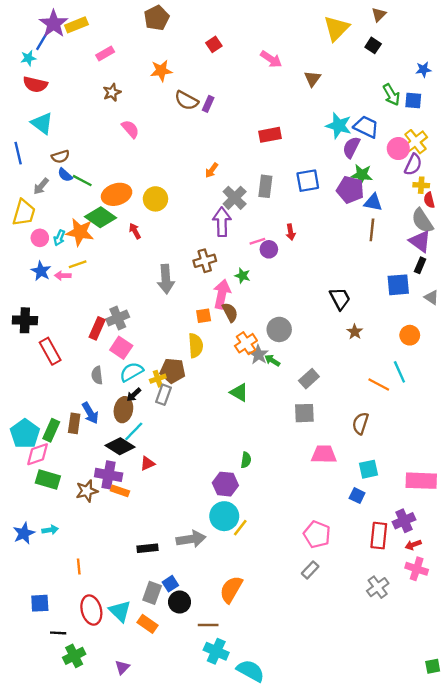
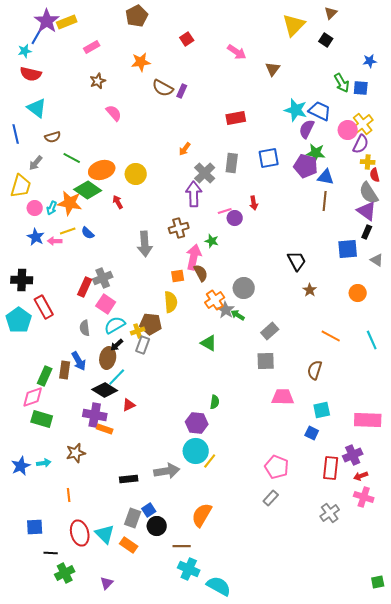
blue semicircle: (65, 175) -> (88, 233), moved
cyan line: (399, 372) -> (372, 340), moved
cyan pentagon: (25, 434) -> (19, 320), moved
brown star: (87, 491) -> (76, 453), moved

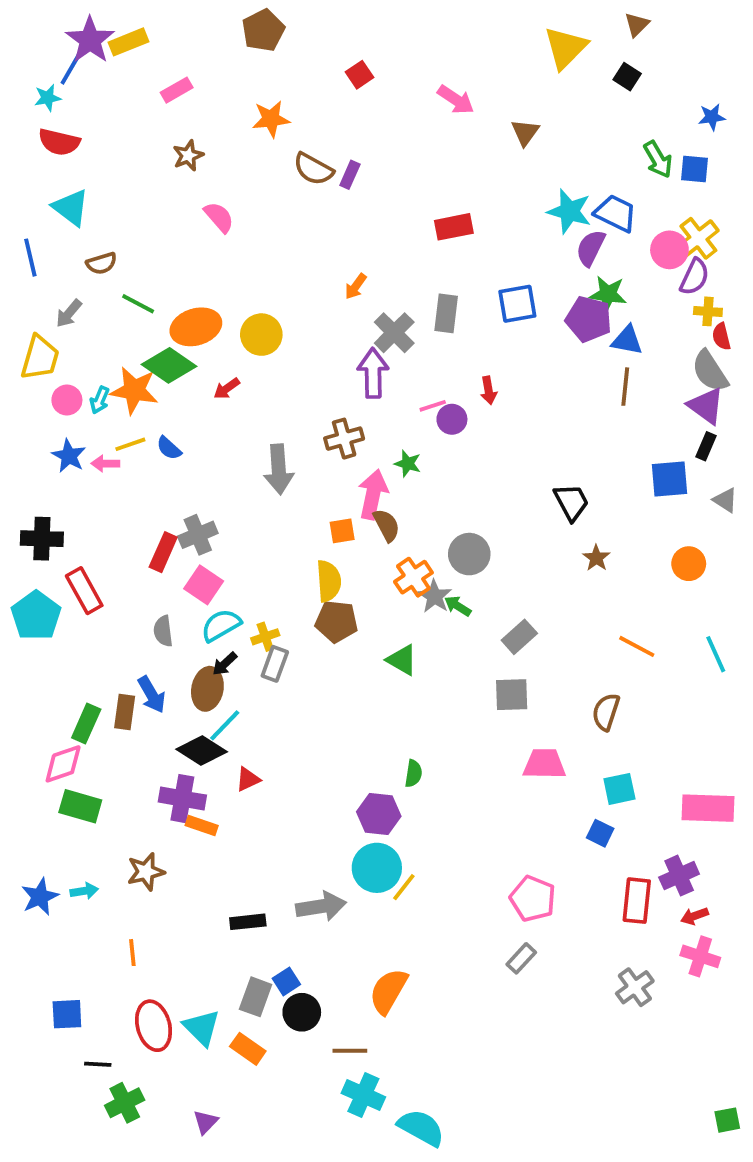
red arrow: (118, 202) -> (227, 388), turned -96
brown pentagon: (151, 324) -> (336, 621), moved

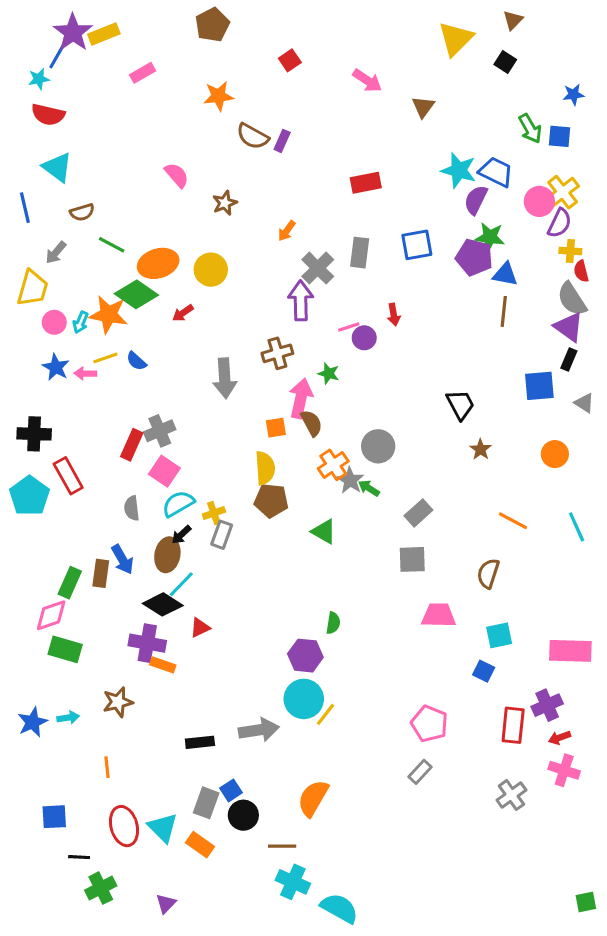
brown star: (188, 156) -> (225, 203), moved

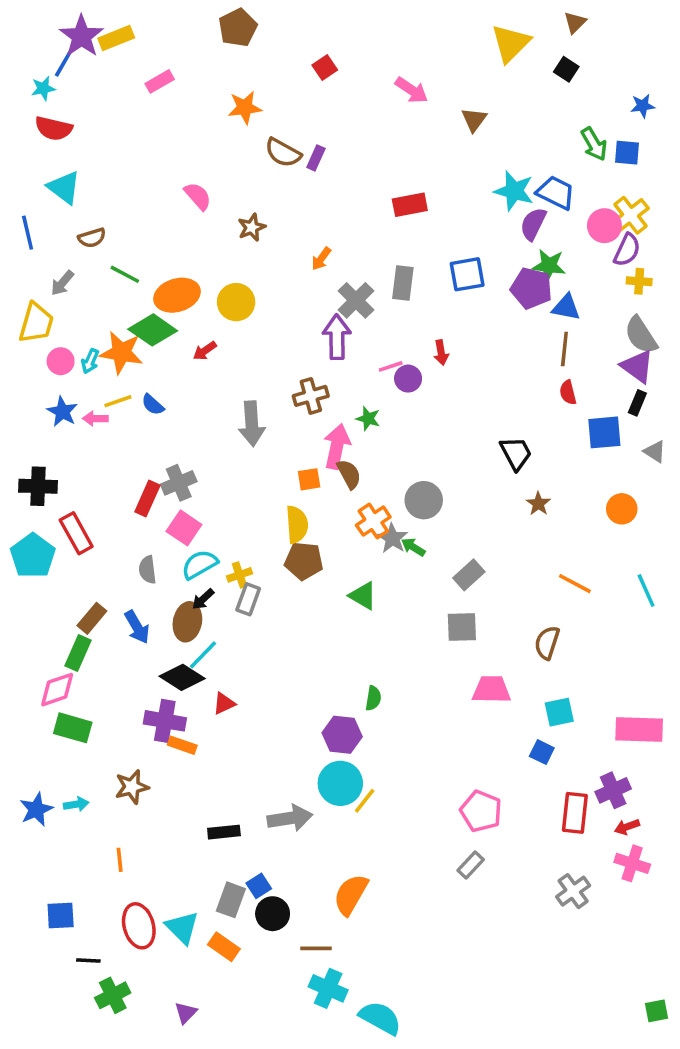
red semicircle: (581, 271) -> (568, 392), moved
brown rectangle: (101, 573) -> (92, 618), moved, turned 32

